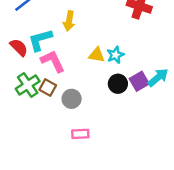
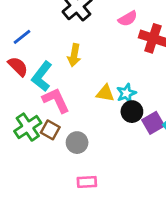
cyan L-shape: (40, 40) -> (42, 76), turned -36
red semicircle: (19, 47) -> (18, 66), moved
black circle: (118, 84) -> (132, 112), moved

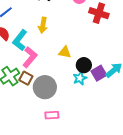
cyan star: (126, 93) -> (80, 78), moved
pink L-shape: (56, 100) -> (30, 57), turned 65
gray circle: (77, 143) -> (45, 87), size x1.5

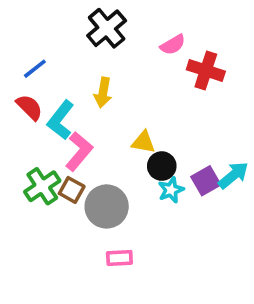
black circle: (84, 65) -> (162, 166), moved

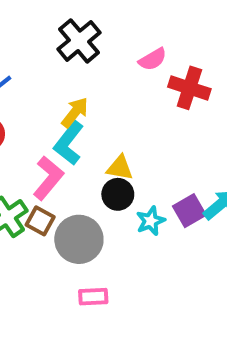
yellow arrow: (103, 93) -> (75, 113), turned -152
cyan L-shape: (61, 120) -> (69, 143), moved
black circle: (162, 166) -> (118, 194), moved

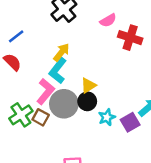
yellow triangle: (120, 168) -> (88, 85), turned -42
purple square: (189, 211) -> (130, 122), moved
gray circle: (79, 239) -> (64, 104), moved

